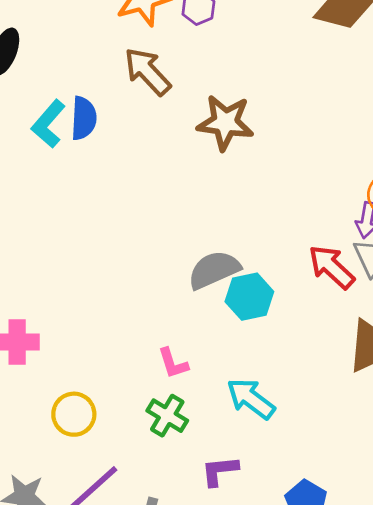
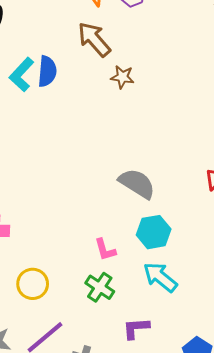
brown star: (225, 123) -> (122, 77), moved, size x0.6
gray semicircle: (214, 270) -> (137, 184), turned 54
cyan hexagon: (249, 297) -> (154, 232), moved

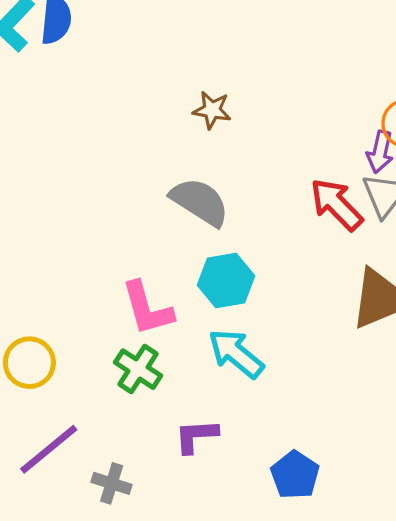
brown star: (122, 77) -> (212, 110), moved
pink L-shape: (105, 250) -> (147, 308), size x1.5

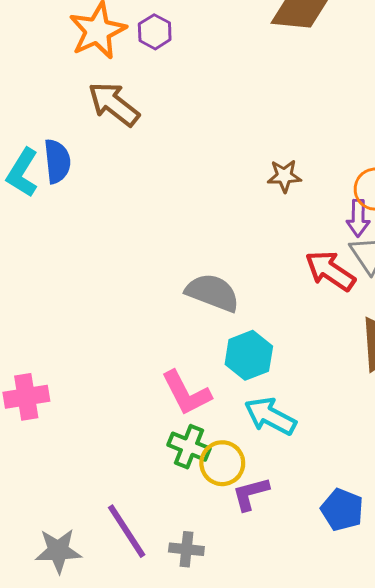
brown star: (212, 110) -> (284, 176), moved
yellow circle: (29, 363) -> (222, 463), moved
purple line: (49, 449) -> (127, 531), turned -72

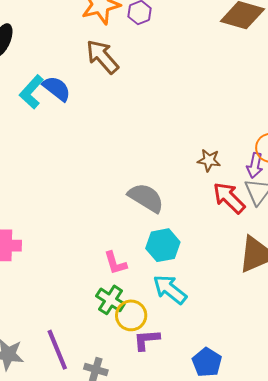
blue semicircle: (57, 161) -> (57, 89), turned -56
brown star: (284, 176) -> (209, 160), moved
pink L-shape: (186, 393) -> (115, 263), size x0.7

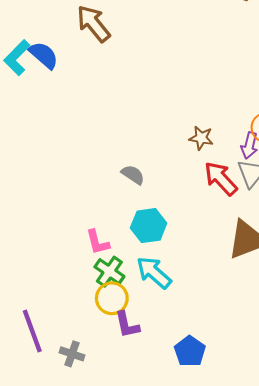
gray semicircle: (146, 198) -> (133, 175), size x0.6
green cross: (110, 300) -> (109, 272), moved
purple L-shape: (147, 340) -> (127, 325), turned -100

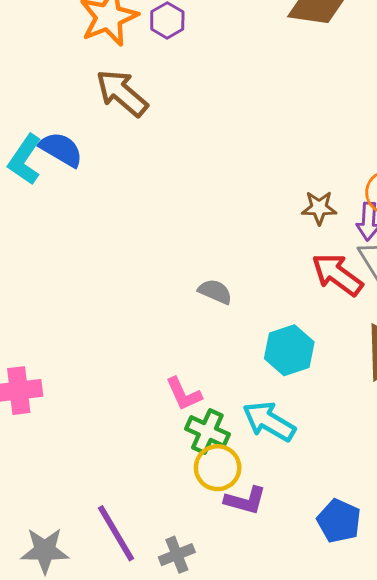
brown star: (201, 138) -> (319, 208), moved
cyan hexagon: (149, 226) -> (289, 350), moved
purple L-shape: (127, 325) -> (245, 500), turned -52
gray cross: (72, 354) -> (177, 555), turned -30

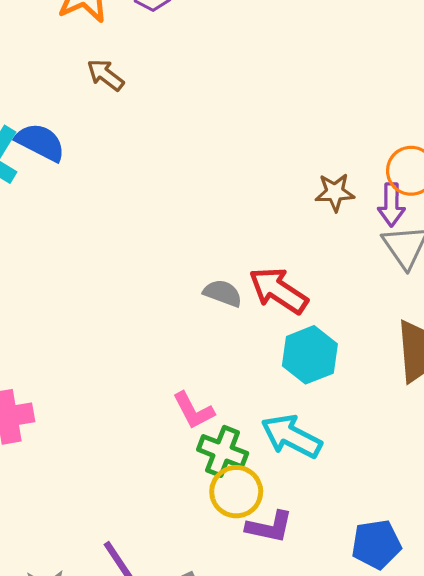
brown arrow: (122, 93) -> (105, 75), size x0.6
red arrow: (337, 274) -> (278, 290), moved
blue pentagon: (339, 521) -> (376, 544), turned -30

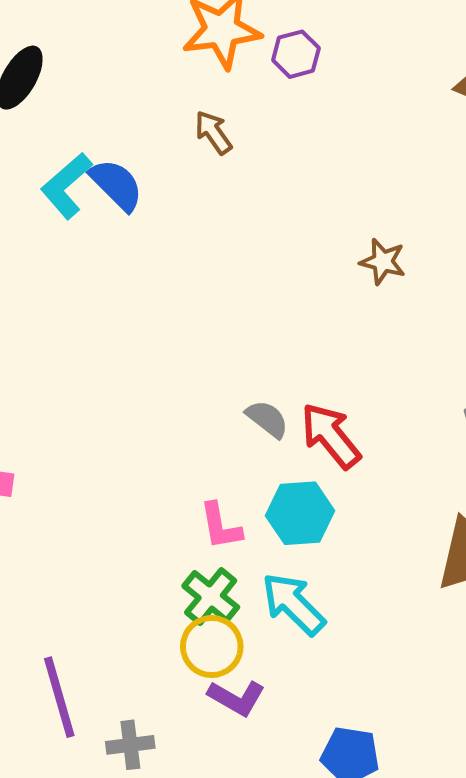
brown star: (335, 192) -> (383, 262), moved
cyan hexagon: (310, 355) -> (300, 513), moved
pink L-shape: (193, 410) -> (220, 526), moved

